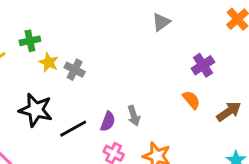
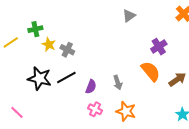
orange semicircle: (191, 100) -> (151, 71), size x1.5
gray arrow: (134, 116) -> (118, 83), moved
black line: (73, 129) -> (66, 77), moved

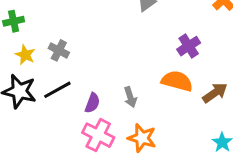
yellow star: (49, 45) -> (25, 55), moved
orange semicircle: (151, 71) -> (177, 81), turned -35
pink cross: (95, 109) -> (98, 135), size x1.5

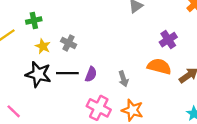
black line: (57, 90) -> (67, 73), turned 30
purple semicircle: (92, 103) -> (91, 74), moved

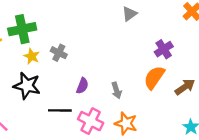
green cross: (34, 21) -> (22, 29), size x1.6
orange semicircle: (159, 66) -> (154, 77), turned -70
black line: (67, 73) -> (60, 110), moved

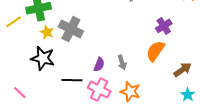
gray cross: (59, 53) -> (71, 29), size x1.6
purple semicircle: (82, 86) -> (99, 64), moved
brown arrow: (185, 87) -> (182, 70), moved

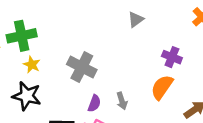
purple cross: (164, 26) -> (172, 57), turned -35
gray cross: (71, 29) -> (82, 67), moved

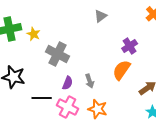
purple cross: (172, 57) -> (130, 46), turned 35
yellow star: (32, 65) -> (34, 34), moved

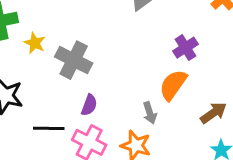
yellow star: (34, 34) -> (35, 43), moved
gray arrow: (90, 81) -> (150, 113), moved

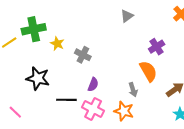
gray cross: (74, 60) -> (83, 55), size x0.7
orange semicircle: (173, 85) -> (148, 71), turned 115

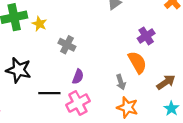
yellow star: (57, 44) -> (39, 24), moved
pink cross: (93, 109) -> (78, 103), turned 35
orange star: (124, 111) -> (127, 107), moved

